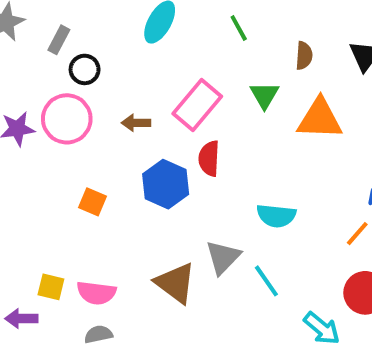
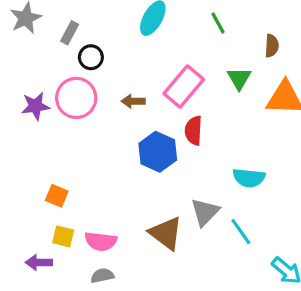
orange square: (92, 202) -> (57, 196), moved

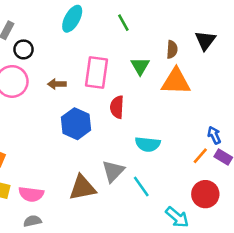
brown semicircle: (272, 46) -> (172, 49), moved
pink rectangle: (184, 87) -> (96, 73), turned -32
red semicircle: (194, 131) -> (117, 107), moved
brown triangle: (166, 233) -> (82, 188), turned -48

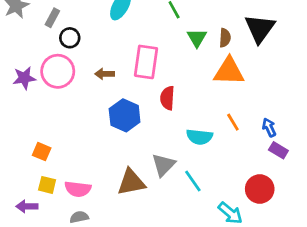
black triangle: (205, 40) -> (260, 28), size x1.4
green triangle: (140, 66) -> (197, 38), moved
orange line: (200, 156) -> (233, 122), moved, turned -72

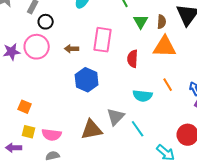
red semicircle: (167, 98) -> (133, 59), moved

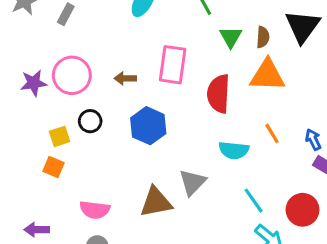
black circle: (46, 22) -> (90, 121), moved
red semicircle: (133, 59) -> (218, 94), size x1.4
cyan line: (138, 129) -> (254, 201), moved
yellow square: (29, 132) -> (60, 136), moved, turned -32

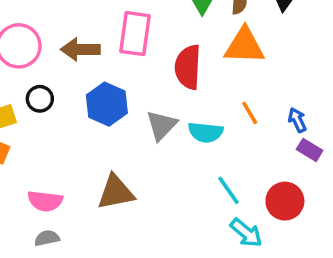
brown arrow: (125, 78) -> (80, 49), size x1.5
gray triangle: (193, 182) -> (161, 125), moved

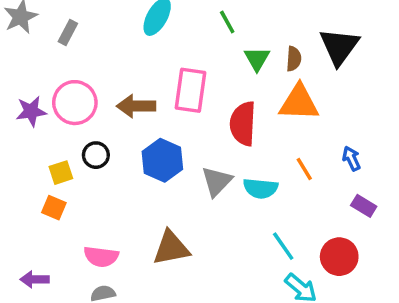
blue arrow: (297, 120) -> (351, 159), moved

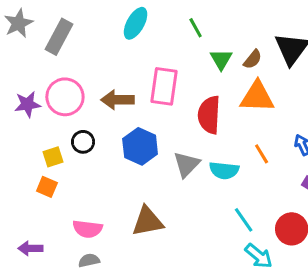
gray rectangle: (68, 33) -> (59, 37), size x1.6
brown semicircle: (294, 59) -> (253, 59), turned 35

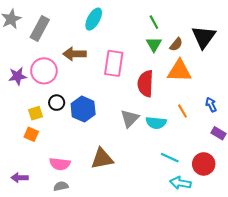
green line: (196, 28) -> (154, 22), moved
brown arrow: (118, 100) -> (75, 54), moved
blue hexagon: (140, 146) -> (83, 109), moved
cyan line: (244, 220) -> (170, 158), turned -30
cyan arrow: (259, 256) -> (180, 183), turned 150

